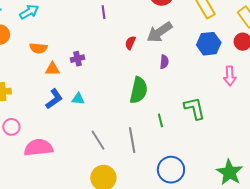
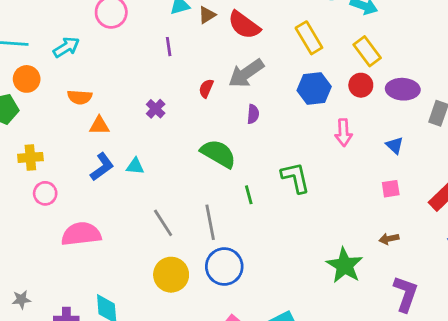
purple cross: (78, 59) -> (156, 109), moved, turned -32
green semicircle: (139, 90) -> (218, 154), turned -72
pink circle: (11, 127) -> (45, 193), moved
blue circle: (171, 170) -> (224, 267), moved

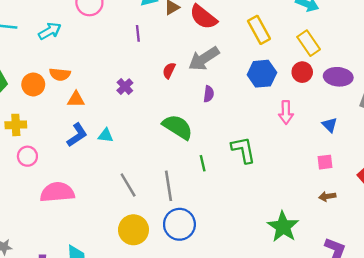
orange circle: (27, 79) -> (33, 84), moved
brown arrow: (389, 239) -> (327, 196), moved

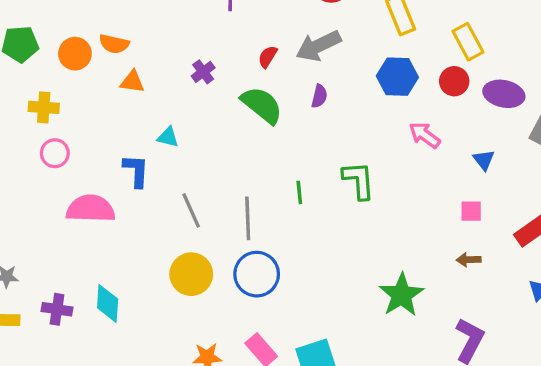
pink arrow: (286, 112) -> (425, 135), turned 120
green semicircle: (178, 127) -> (262, 105), moved
blue L-shape: (77, 135) -> (136, 171), moved, turned -60

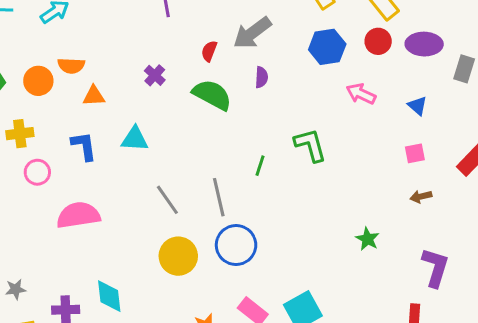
cyan triangle: (168, 137) -> (135, 139), size x1.4
blue L-shape: (136, 171) -> (84, 146), moved
green line: (299, 192) -> (260, 166), turned 35
green star: (401, 295) -> (367, 239), size x0.6

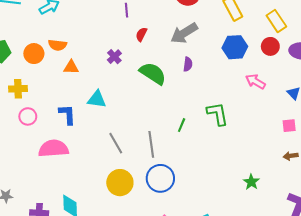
red semicircle: (209, 51) -> (141, 34), moved
blue L-shape: (84, 146) -> (67, 114), moved

